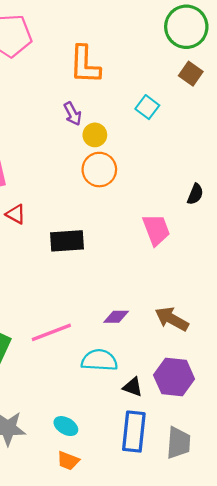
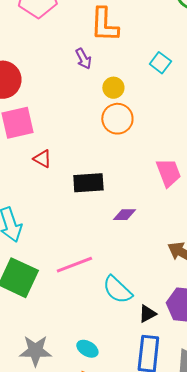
purple arrow: (73, 114) -> (83, 59), moved
purple diamond: (116, 317) -> (124, 215), moved
cyan semicircle: (99, 360) -> (117, 290), turned -140
black triangle: (133, 387) -> (147, 314), turned -48

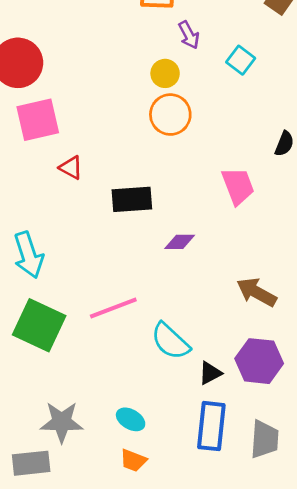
purple arrow: (83, 59) -> (189, 35), moved
cyan square: (160, 63) -> (241, 60), moved

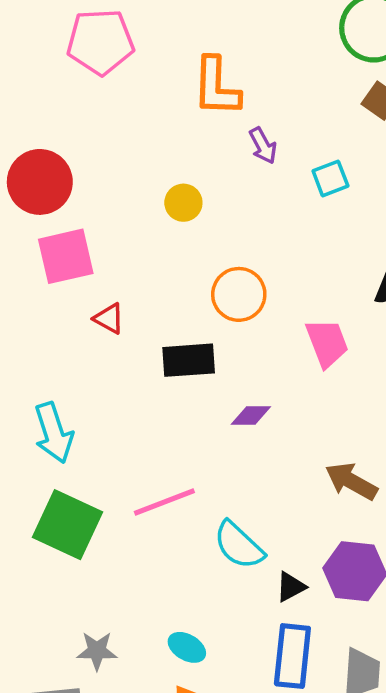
cyan square: (241, 60) -> (330, 178), turned 32
yellow circle: (165, 73) -> (183, 203), moved
orange circle: (170, 115) -> (239, 294), moved
gray star: (62, 422) -> (97, 651), size x0.7

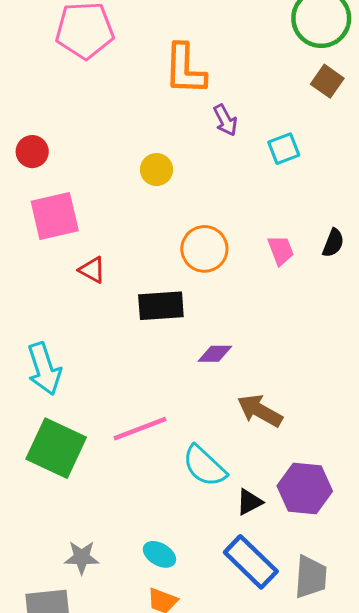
red circle: (40, 182) -> (32, 152), size x0.6
pink trapezoid: (327, 343) -> (281, 250), moved, size x0.7
brown arrow: (351, 481) -> (260, 411), moved
blue rectangle: (292, 656) -> (251, 562), turned -52

